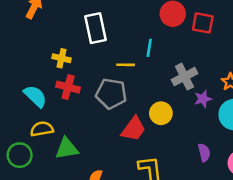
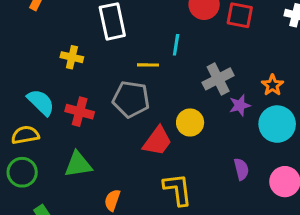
red cross: (68, 87) -> (80, 112), moved
yellow semicircle: (42, 129) -> (25, 135), moved

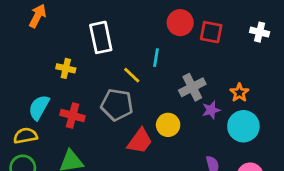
yellow line: (148, 65) -> (132, 75), turned 42
cyan semicircle: (41, 102) -> (39, 107), turned -105

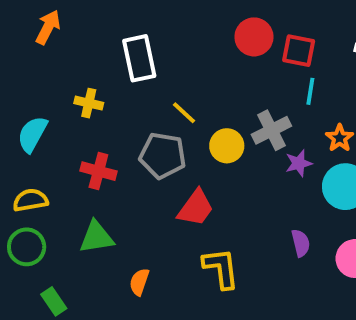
cyan line: (156, 58) -> (310, 91), moved
cyan semicircle: (39, 107) -> (32, 134), moved
yellow circle: (168, 125) -> (227, 146), moved

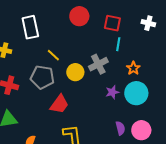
red circle: (254, 37) -> (79, 16), moved
purple star: (299, 163) -> (112, 92), moved
purple semicircle: (301, 243) -> (120, 128), moved

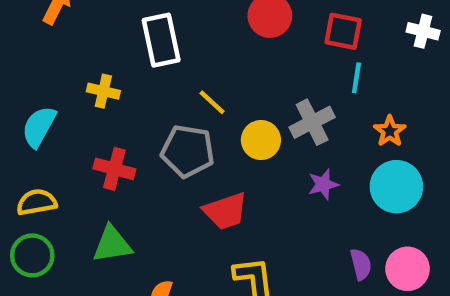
purple star: (112, 92) -> (323, 184), moved
red trapezoid: (59, 104) -> (225, 211), turned 35

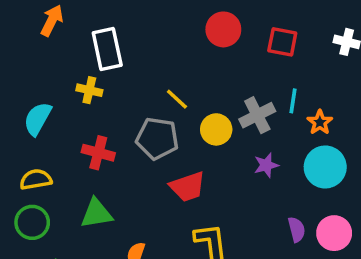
white rectangle: (161, 40) -> (107, 49), moved
cyan line: (356, 78) -> (293, 101), moved

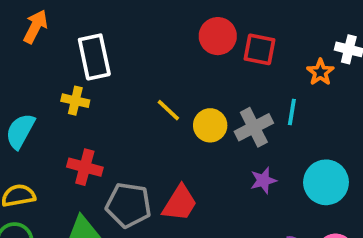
red square: (282, 42) -> (260, 49), moved
orange star: (320, 122) -> (320, 72), moved
yellow circle: (216, 129) -> (210, 125), moved
gray pentagon: (157, 138) -> (128, 205), moved
red trapezoid: (188, 187) -> (180, 203), turned -39

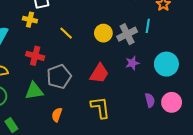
yellow line: (168, 110) -> (66, 33), moved
red trapezoid: (180, 203) -> (99, 73), moved
gray pentagon: (128, 205) -> (59, 76), turned -30

